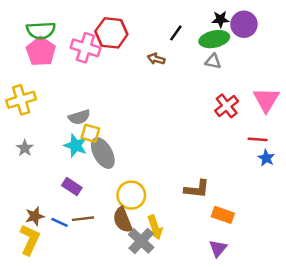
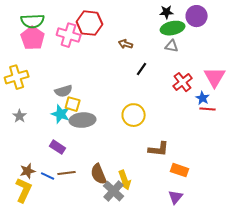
black star: (220, 19) -> (167, 12), moved
black line: (176, 33) -> (142, 69), moved
gray ellipse: (103, 153) -> (83, 120), turned -65
blue star: (266, 158) -> (203, 98), moved
yellow circle: (131, 195) -> (134, 115), moved

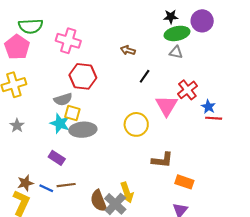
red hexagon: (90, 23) -> (83, 76), moved
pink pentagon: (33, 38) -> (17, 47), moved
pink triangle: (215, 77) -> (167, 106), moved
brown semicircle: (99, 174) -> (99, 201), moved

